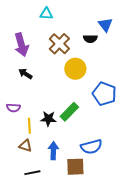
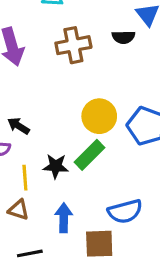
brown cross: (59, 44) -> (73, 45), turned 35
yellow circle: (75, 69) -> (99, 116), moved
black arrow: (25, 74) -> (19, 126), moved

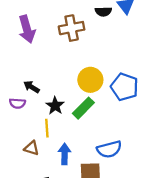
black semicircle: (123, 37) -> (103, 12), moved
black star: (56, 166) -> (55, 106), moved, turned 30
yellow line: (25, 178) -> (47, 128), moved

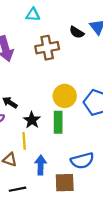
black semicircle: (103, 12) -> (77, 32), turned 32
green rectangle: (83, 108) -> (58, 122), turned -45

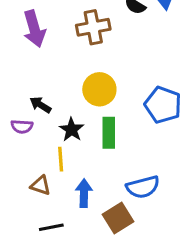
yellow circle: (65, 96) -> (99, 89), moved
brown square: (65, 183) -> (118, 218), turned -30

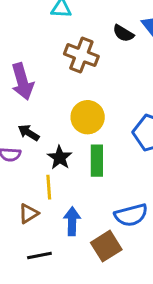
brown cross: (93, 27) -> (81, 55), turned 32
purple arrow: (34, 29) -> (22, 81), moved
brown triangle: (40, 185) -> (29, 213), turned -50

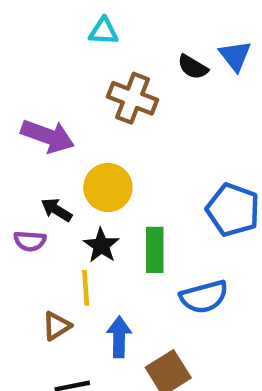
purple arrow: (22, 81) -> (48, 136), turned -54
yellow circle: (88, 117) -> (108, 187), moved
blue semicircle: (131, 215) -> (204, 297), moved

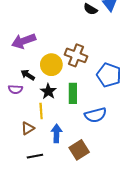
brown cross: (132, 98) -> (76, 55), moved
purple arrow: (48, 136) -> (24, 41), turned 140

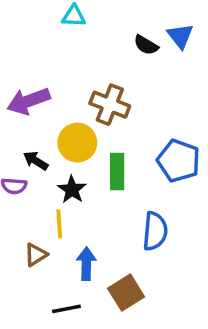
brown cross: (76, 55) -> (110, 105), moved
green rectangle: (73, 93) -> (117, 172), moved
blue semicircle: (96, 115) -> (155, 231), turned -70
black line: (35, 156) -> (66, 309), moved

